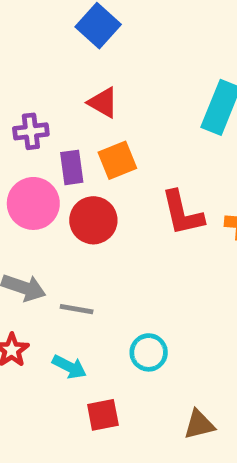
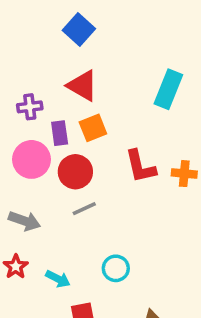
red triangle: (103, 103) -> (82, 86), size x1.4
gray line: (77, 309) -> (84, 209), moved, turned -35

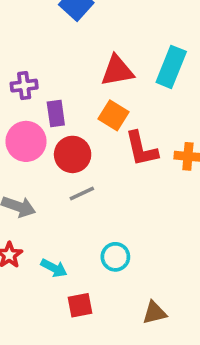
red triangle: (82, 86) -> (117, 71), moved, turned -40
orange square: (93, 128) -> (113, 115), moved, turned -36

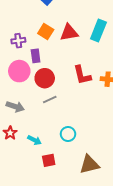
orange square: (113, 115) -> (46, 31), moved
brown triangle: (154, 313) -> (89, 164), size x1.5

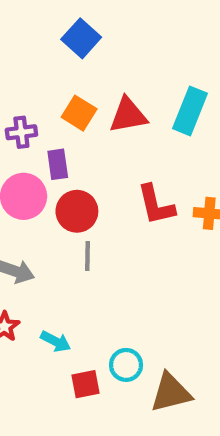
gray line: (50, 100) -> (88, 256), turned -64
cyan circle: (68, 134) -> (126, 365), moved

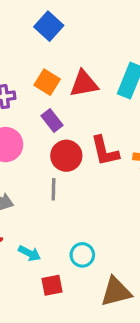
purple rectangle: (58, 164) -> (52, 121), moved, turned -30
red circle: (77, 211) -> (66, 156), moved
cyan circle: (126, 365) -> (82, 255), moved

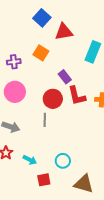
red triangle: (84, 84) -> (64, 32), moved
purple rectangle: (52, 121) -> (65, 77), moved
brown triangle: (116, 292) -> (84, 184), turned 30

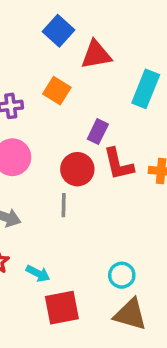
purple rectangle: (65, 77) -> (98, 132), turned 64
cyan circle: (63, 161) -> (122, 275), moved
red square: (44, 180) -> (62, 308), size x1.5

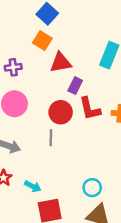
red triangle: (96, 55) -> (61, 62), moved
orange square: (57, 91) -> (42, 41), moved

